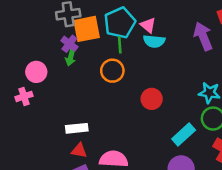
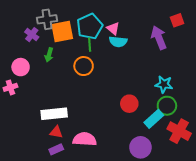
purple cross: (69, 44) -> (32, 35), moved
red circle: (152, 99) -> (129, 104), moved
white rectangle: (77, 128) -> (54, 114), size x1.4
cyan rectangle: (184, 134) -> (154, 119), moved

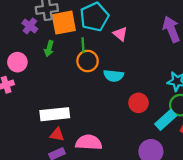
pink triangle: (113, 28) -> (120, 34), moved
cyan semicircle: (118, 42) -> (114, 76), moved
green line: (90, 45) -> (83, 45), moved

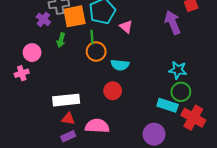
red circle: (138, 103) -> (113, 91), moved
cyan rectangle: (166, 120) -> (167, 105), turned 60

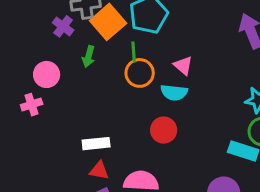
orange square: (74, 16) -> (108, 22), turned -30
pink triangle: (126, 27) -> (183, 65), moved
white rectangle: (66, 100) -> (96, 144), size x0.7

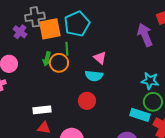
orange square: (108, 22) -> (50, 29), turned 30
green arrow: (89, 56) -> (47, 59), moved
orange circle: (140, 73) -> (59, 63), moved

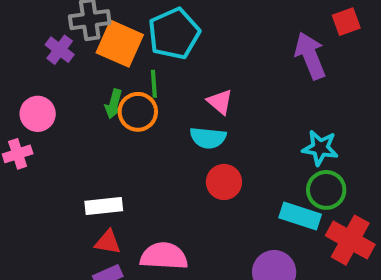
orange square: (50, 29) -> (120, 44), turned 35
red circle: (87, 101) -> (224, 182), moved

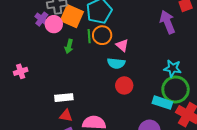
orange circle: (138, 112) -> (102, 35), moved
pink circle: (38, 114) -> (54, 24), moved
green circle: (326, 190) -> (176, 89), size x1.4

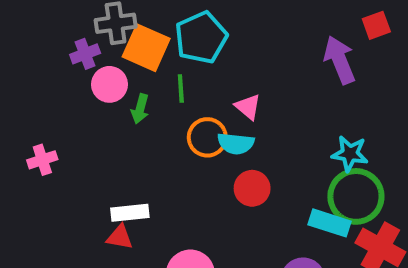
purple cross: (42, 19) -> (85, 54), turned 32
pink circle: (54, 24) -> (109, 84), moved
orange circle: (102, 35) -> (207, 137), moved
red triangle: (66, 116) -> (120, 237), moved

